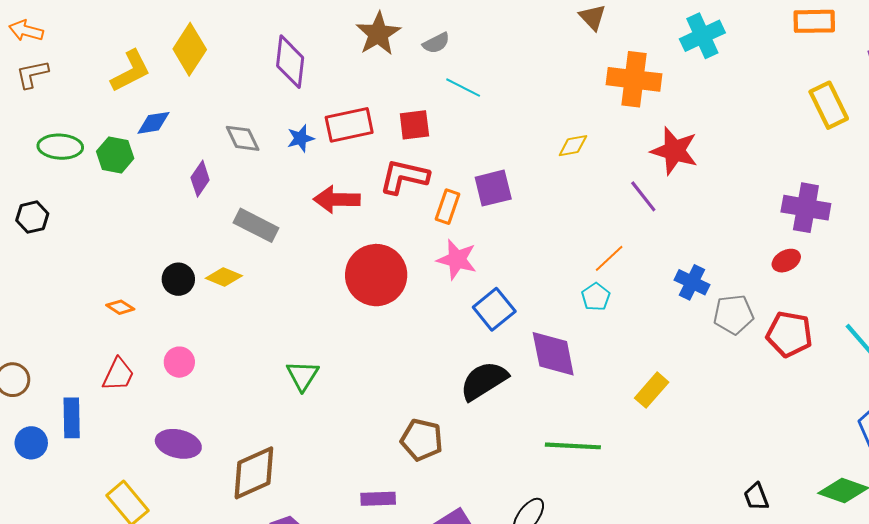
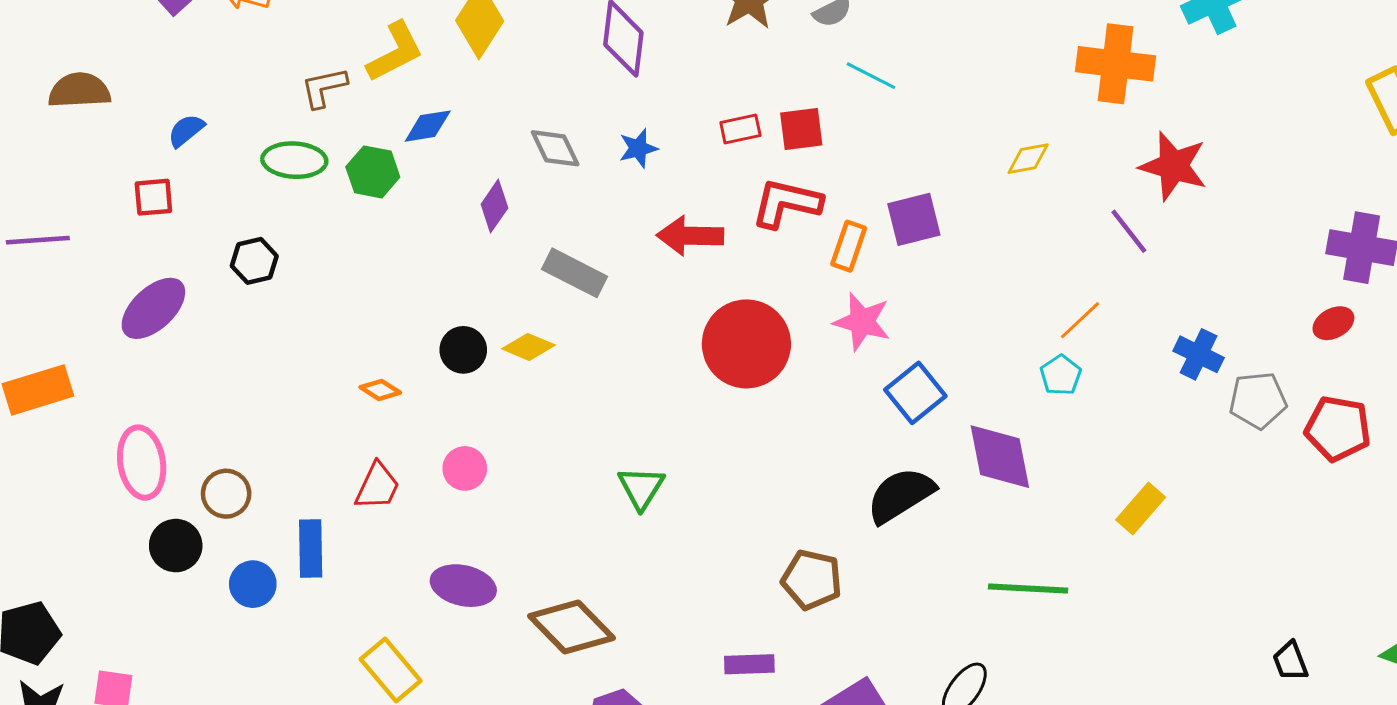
brown L-shape: (32, 74) -> (324, 87), moved
red rectangle: (349, 125) -> (740, 129), moved, size x0.6
brown diamond: (254, 473) -> (571, 627), turned 70

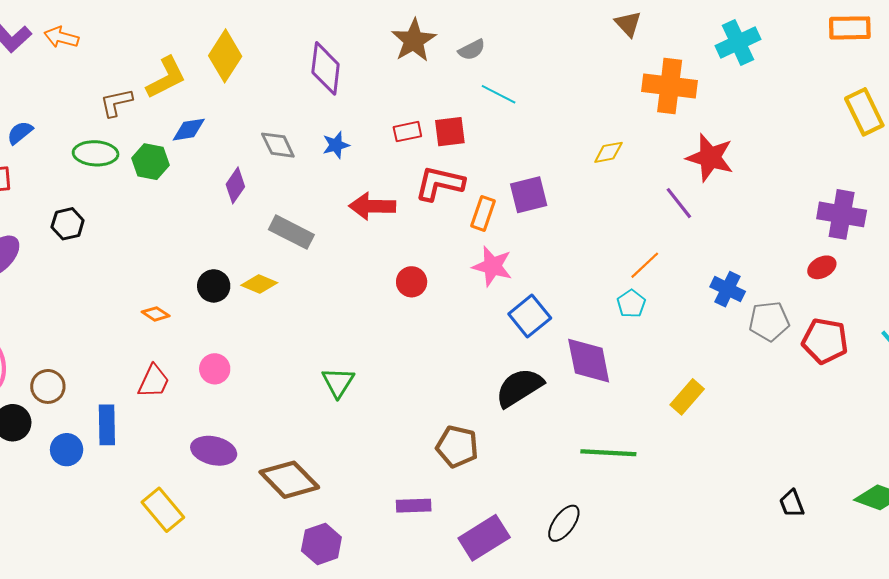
red circle: (746, 344) -> (412, 282), size x0.5

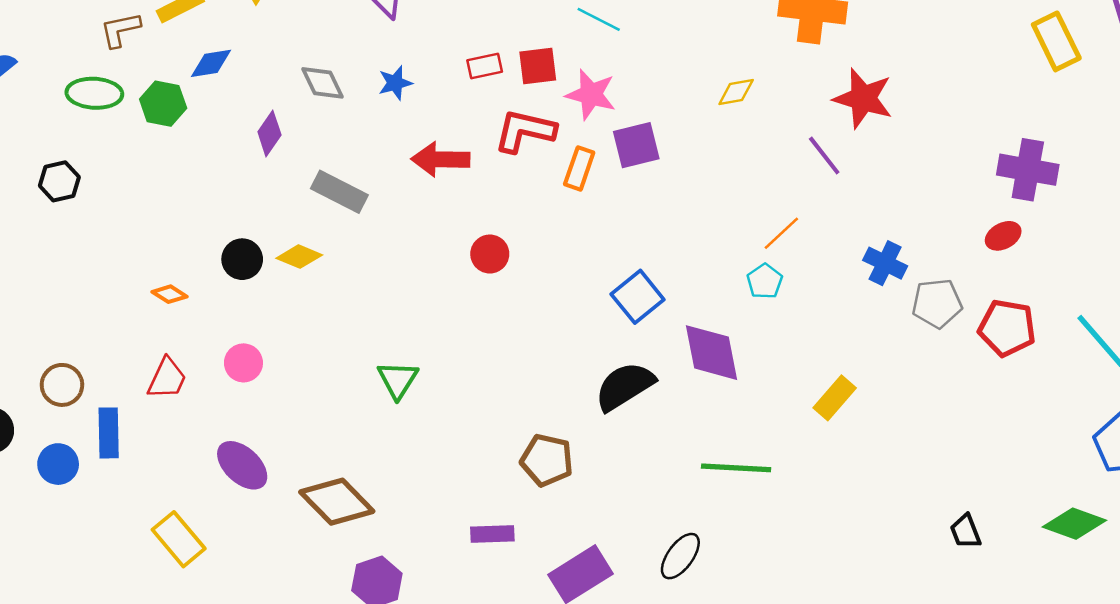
pink star: (492, 266) -> (591, 95), moved
brown circle: (48, 386) -> (62, 385), moved
purple ellipse: (214, 451) -> (242, 465), turned 30

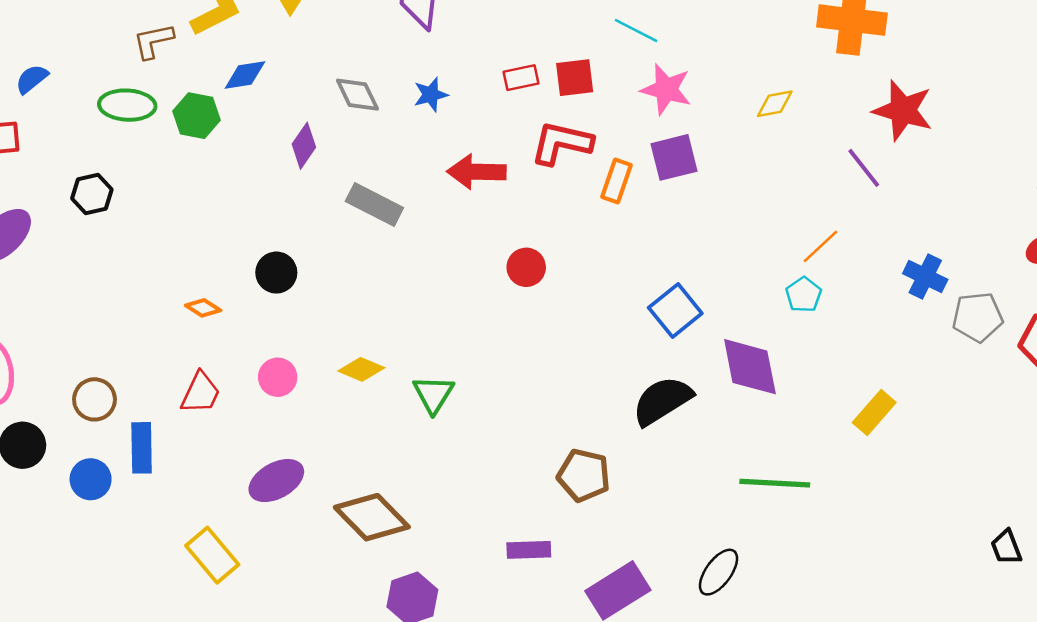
pink star: (591, 95) -> (666, 89), moved
yellow diamond: (299, 257) -> (361, 369), moved
purple ellipse: (242, 465) -> (276, 481), turned -72

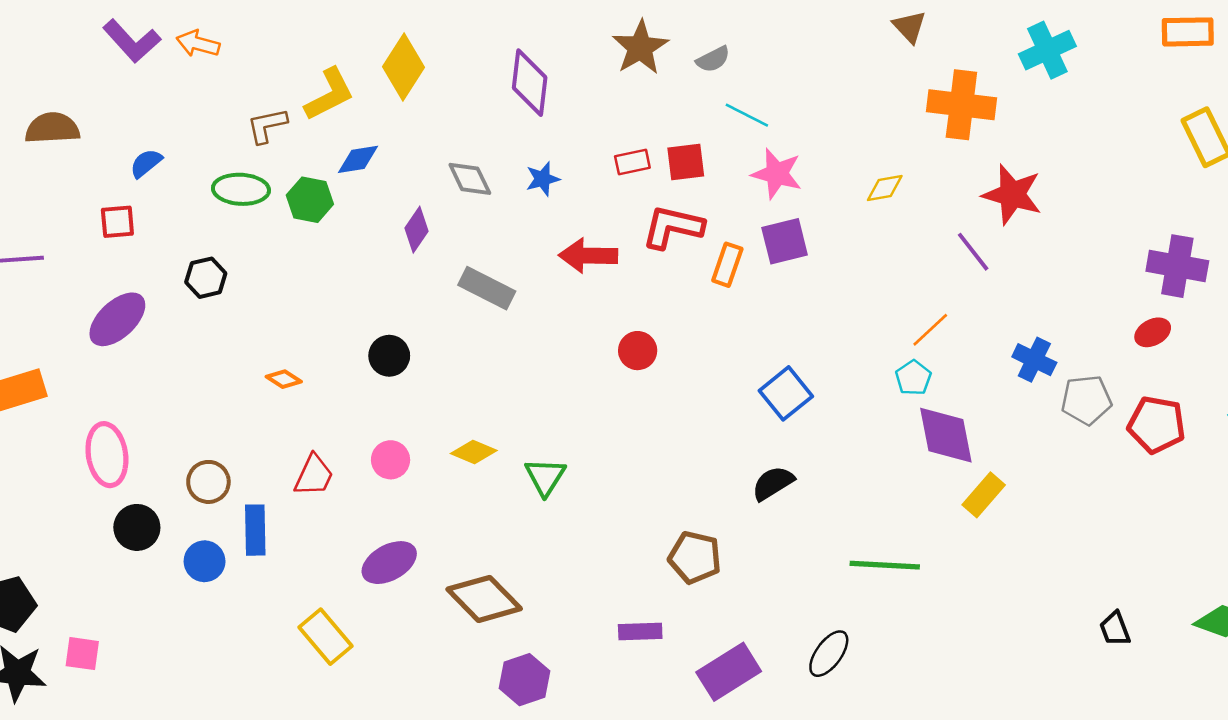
orange diamond: (203, 308) -> (284, 379), moved
purple diamond: (750, 367) -> (946, 435), moved
black semicircle: (662, 401) -> (773, 483), size x0.7

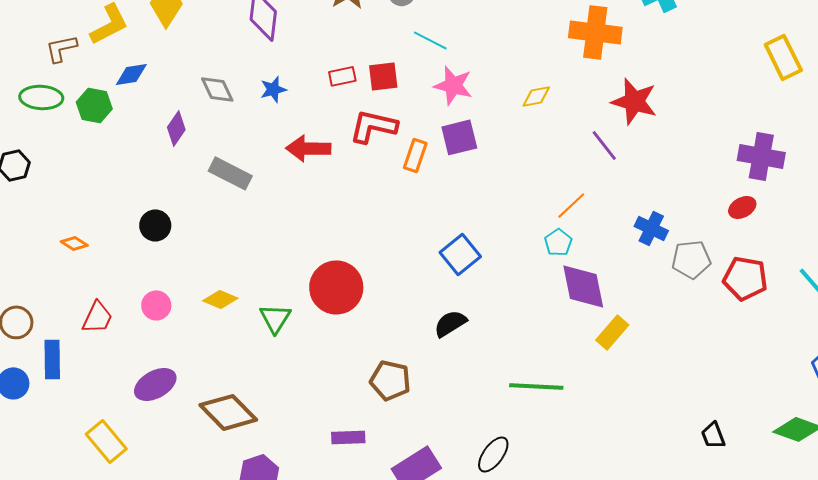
red circle: (638, 351) -> (336, 287), moved, size x1.8

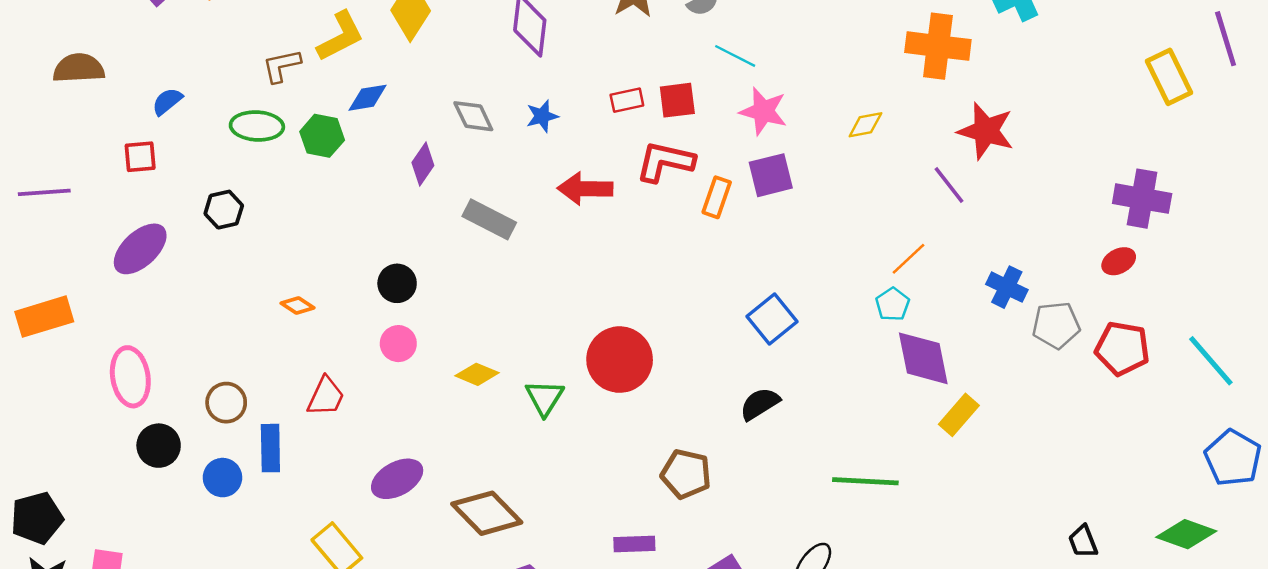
pink circle: (156, 305) -> (398, 344), moved

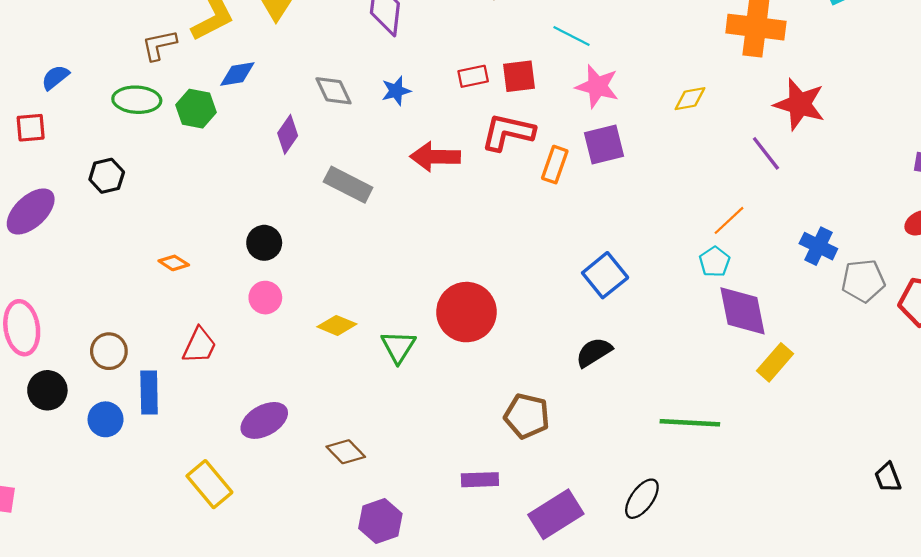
brown diamond: (487, 513) -> (346, 452), size x0.6

